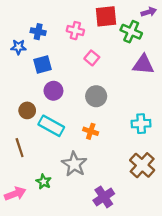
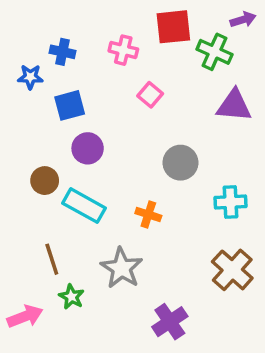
gray circle: (96, 96) -> (180, 163), moved
brown line: (20, 148) -> (52, 259), moved

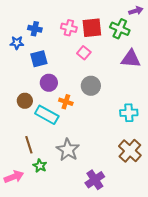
red square: (173, 27) -> (92, 28), moved
gray circle: (180, 163) -> (91, 86), moved
orange cross: (148, 214) -> (66, 102), moved

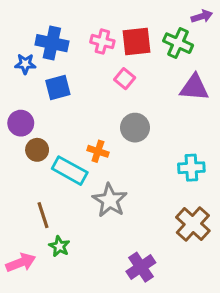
blue cross: (35, 29) -> (52, 43), size x1.5
purple circle: (49, 83) -> (21, 123), moved
gray star: (68, 150) -> (110, 200), moved

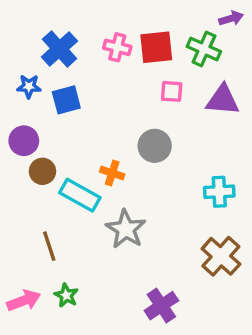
blue cross: (52, 43) -> (59, 49), turned 36
blue star: (25, 64) -> (29, 86), moved
pink square: (125, 79) -> (172, 91), moved, turned -36
green star: (59, 246) -> (66, 295), moved

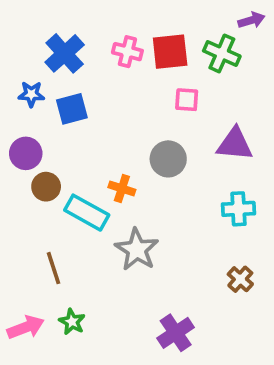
purple triangle: (223, 100) -> (235, 144), moved
brown cross: (221, 256) -> (240, 279), size x0.6

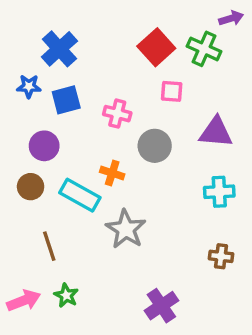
pink cross: (127, 52) -> (117, 114), moved
red square: (170, 52) -> (156, 47), turned -36
purple circle: (26, 153) -> (44, 146), moved
brown circle: (46, 187) -> (31, 187), moved
brown cross: (240, 279) -> (221, 256), turned -35

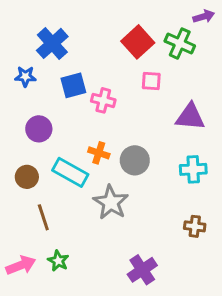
blue square: (66, 100) -> (73, 85), moved
gray circle: (155, 146) -> (135, 160), moved
brown circle: (31, 187) -> (27, 177), moved

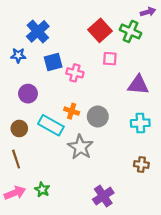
brown line: (43, 217) -> (16, 159), moved

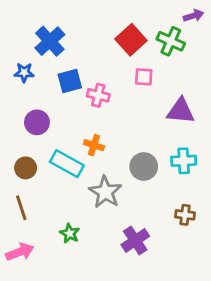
gray circle: (98, 116) -> (144, 166), moved
green star: (42, 190) -> (70, 233), moved
purple cross: (103, 196) -> (135, 240), moved

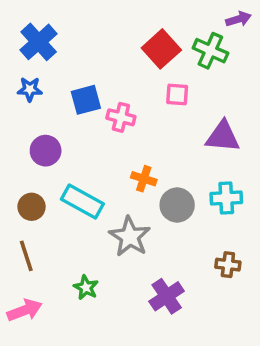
blue cross: (50, 41) -> (39, 42), moved
orange cross: (94, 145) -> (144, 179), moved

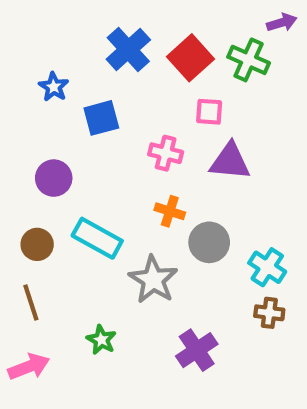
blue cross: (39, 42) -> (128, 50), moved
blue star: (30, 89) -> (54, 87), moved, turned 30
pink cross: (121, 117) -> (166, 153), moved
purple triangle: (223, 137) -> (230, 161), moved
cyan cross: (226, 198) -> (267, 267), moved, turned 36

